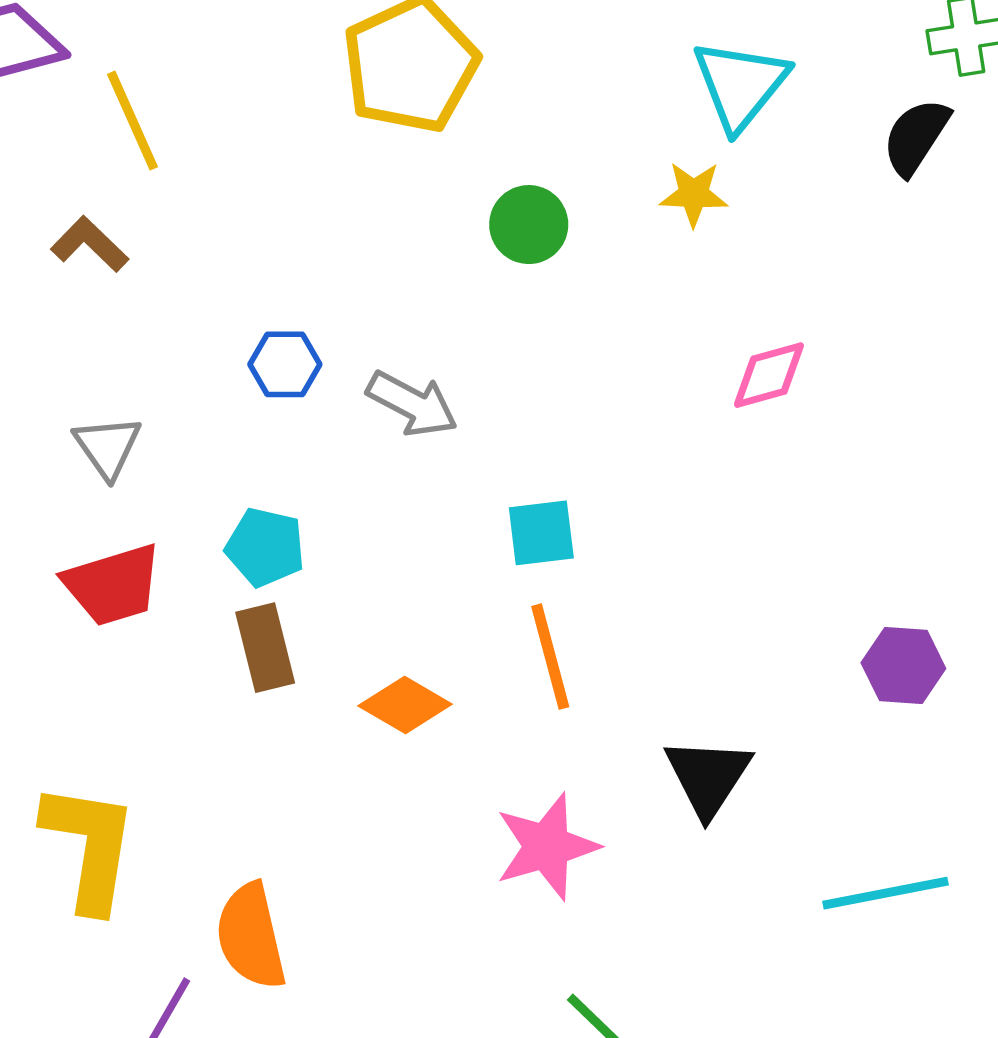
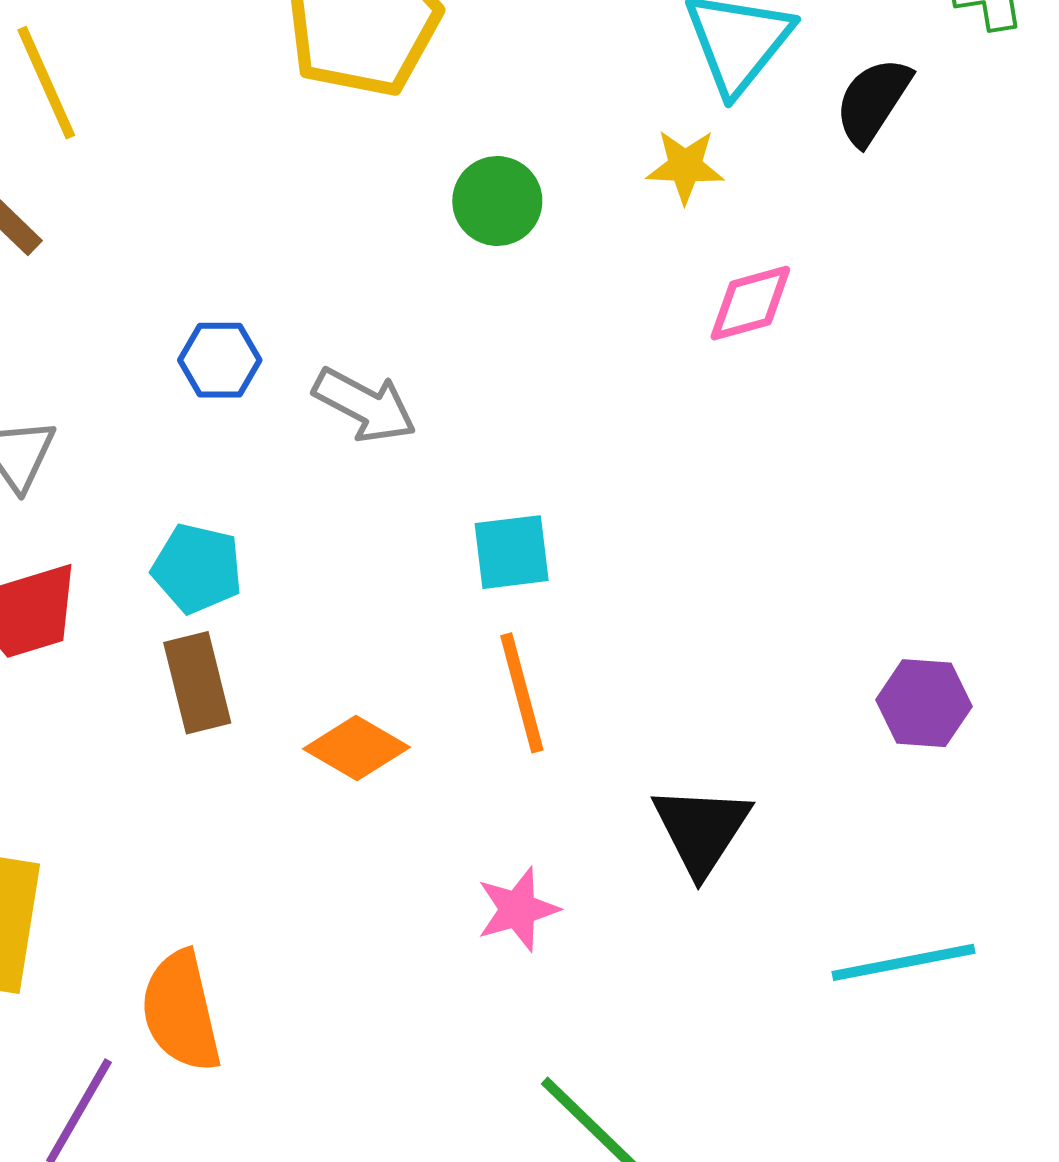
black semicircle: (916, 137) -> (873, 101), moved
pink diamond: (769, 375) -> (750, 303), moved
pink star: (547, 847) -> (518, 909), size x0.7

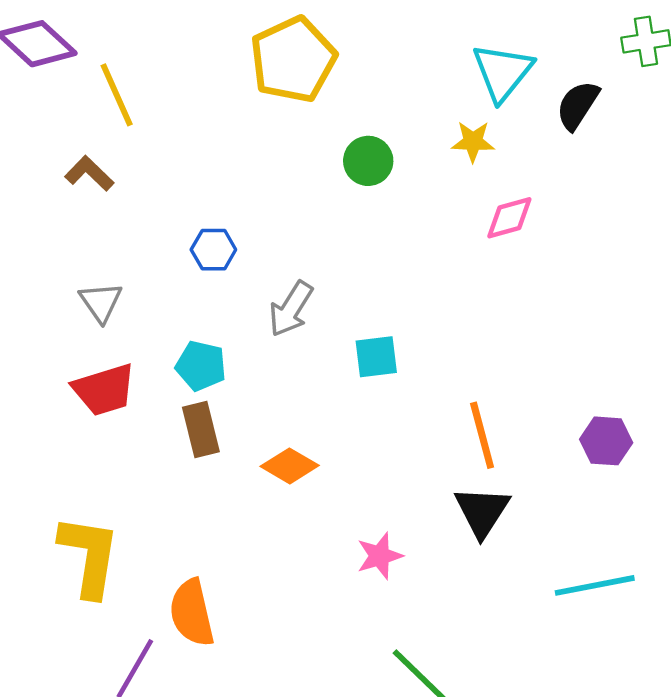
gray arrow: (365, 405) -> (291, 309), moved, turned 94
orange line: (522, 693) -> (482, 435), moved

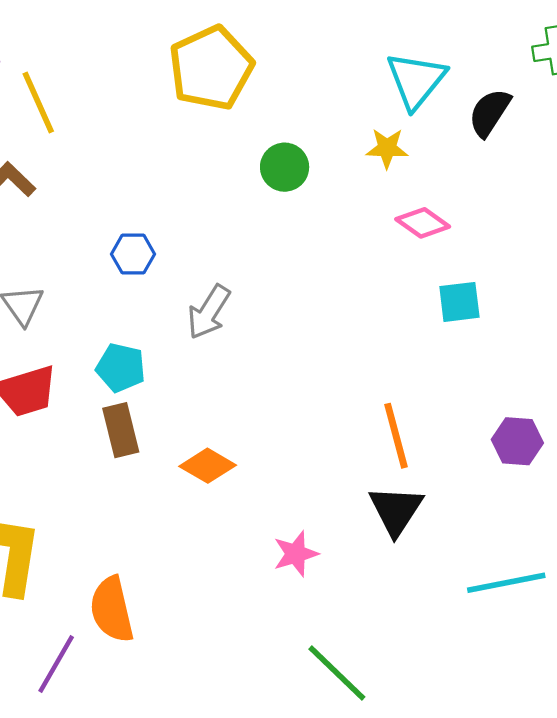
pink diamond: (509, 218) -> (423, 223), turned 51
cyan square: (376, 357) -> (459, 302), moved

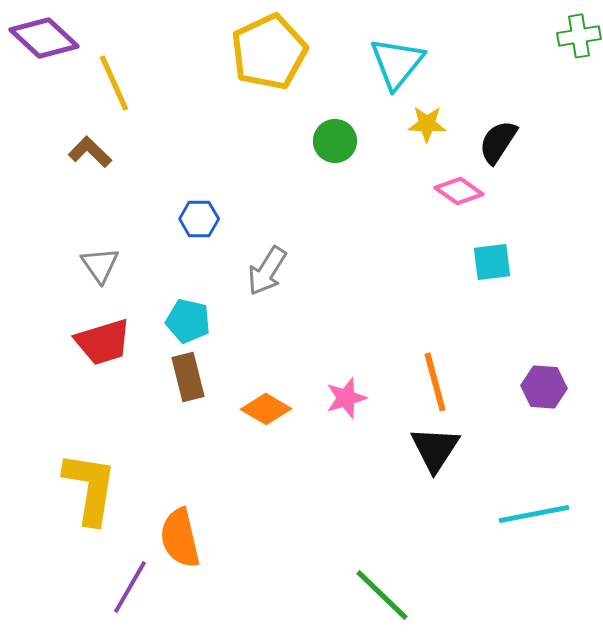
cyan triangle: (416, 80) -> (397, 63), moved
black semicircle: (490, 113) -> (498, 142), moved
pink star: (296, 554) -> (346, 398), moved

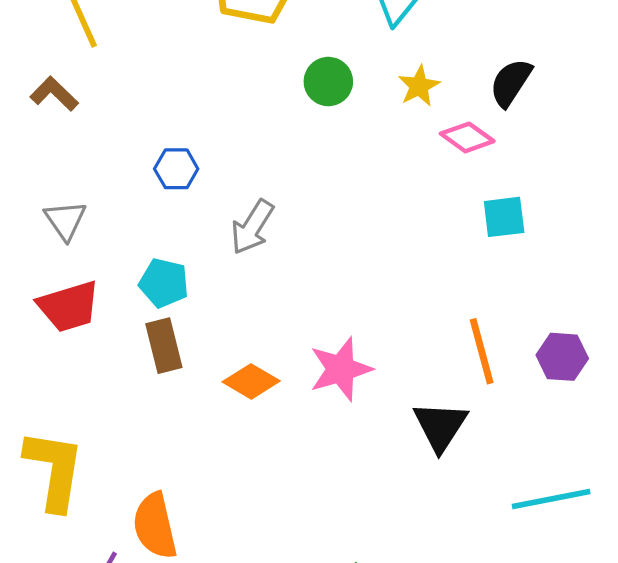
yellow star: (427, 124) -> (419, 86), moved, turned -30
orange line: (435, 382) -> (482, 351), moved
pink star: (346, 398) -> (341, 369), size x1.4

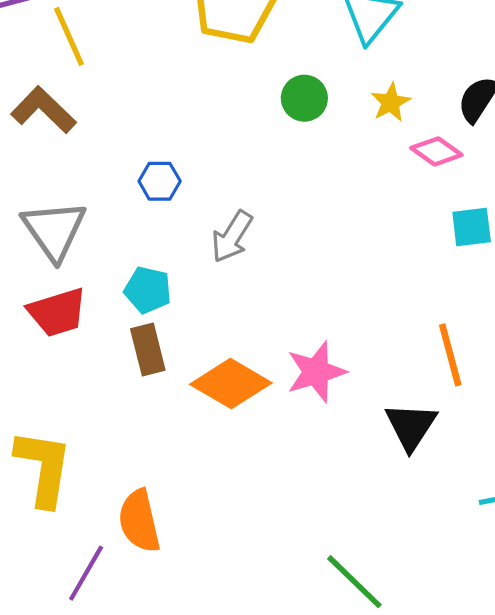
brown L-shape: (54, 94) -> (43, 110), size x1.4
gray triangle: (65, 220) -> (54, 230), size x1.6
orange diamond: (251, 381) -> (231, 384), size x1.5

